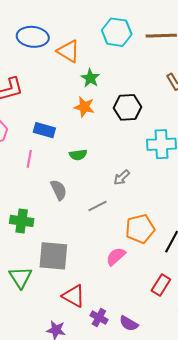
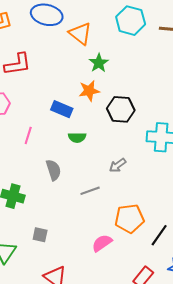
orange star: (84, 107) -> (89, 91), turned -30
black hexagon: (127, 107) -> (121, 109), moved
blue rectangle: (44, 130) -> (62, 109), moved
gray square: (53, 256) -> (40, 235), size x0.5

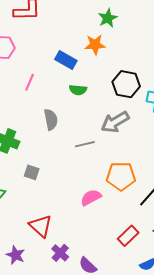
black hexagon: (121, 109) -> (126, 84), moved
gray arrow: (118, 165) -> (115, 122), size x1.6
gray square: (40, 235) -> (32, 172), moved

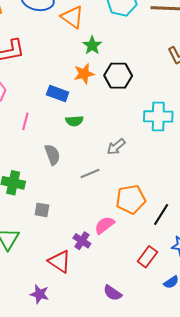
black hexagon: (126, 84) -> (118, 76), moved
gray arrow: (115, 122) -> (116, 147), size x0.7
purple cross: (60, 253) -> (82, 241), moved

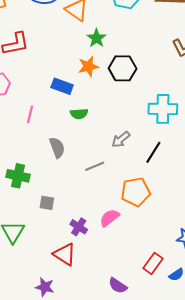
black line: (161, 214) -> (153, 152), moved
purple cross: (82, 241) -> (79, 227), moved
red rectangle: (147, 257) -> (153, 263), moved

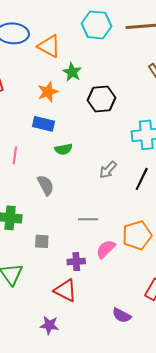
orange star: (88, 66) -> (48, 92), moved
gray line: (95, 166) -> (88, 219), moved, turned 30
orange pentagon: (136, 192) -> (137, 235), moved
purple cross: (79, 227) -> (76, 262), turned -30

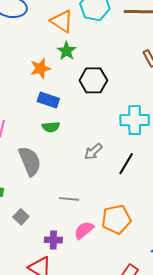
orange triangle: (49, 46) -> (62, 21), moved
blue rectangle: (44, 124) -> (48, 100), moved
gray semicircle: (46, 185) -> (30, 161), size x1.4
gray square: (42, 241) -> (21, 217), turned 35

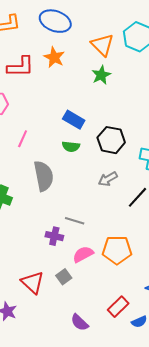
orange star: (40, 68) -> (54, 57), moved, turned 30
black hexagon: (93, 80) -> (111, 140), moved
gray square: (21, 217) -> (64, 277), moved
purple cross: (53, 240) -> (54, 236), moved

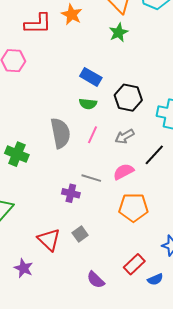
pink line: (23, 139) -> (93, 135), moved
pink semicircle: (83, 254) -> (124, 172), moved

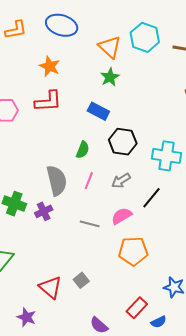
orange star: (72, 15) -> (50, 66), moved
red L-shape: (38, 24) -> (48, 101), moved
blue rectangle: (91, 77) -> (98, 111), moved
green semicircle: (88, 104) -> (83, 150), turned -72
purple cross: (71, 193) -> (44, 211), moved, turned -36

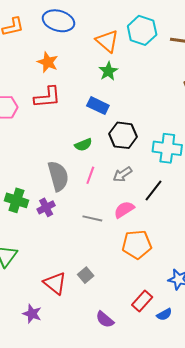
green semicircle: (83, 150) -> (83, 145), turned 48

